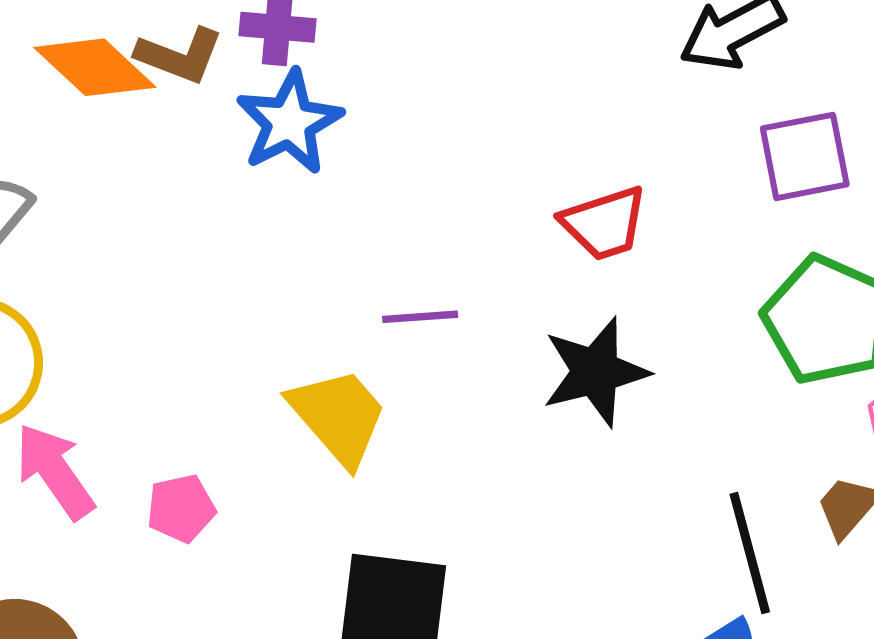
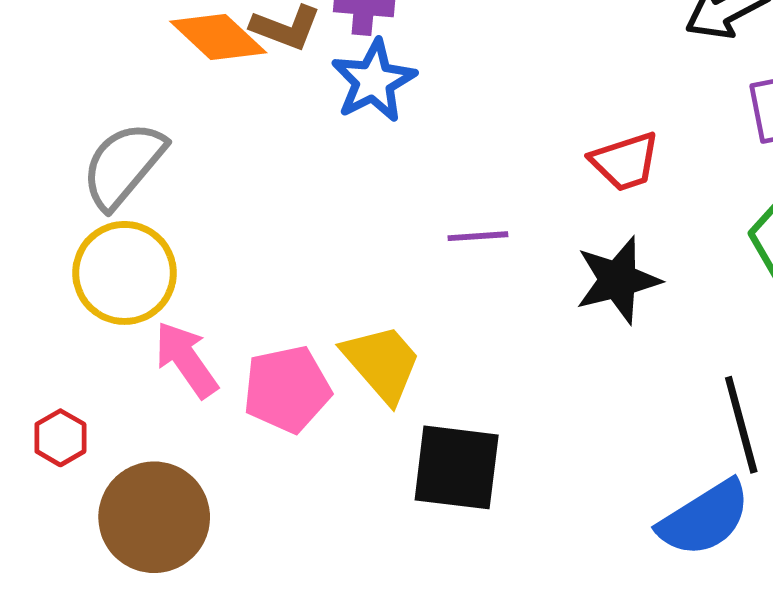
yellow trapezoid: (338, 416) -> (382, 363), moved
pink pentagon: (181, 508) -> (287, 389), size x1.6

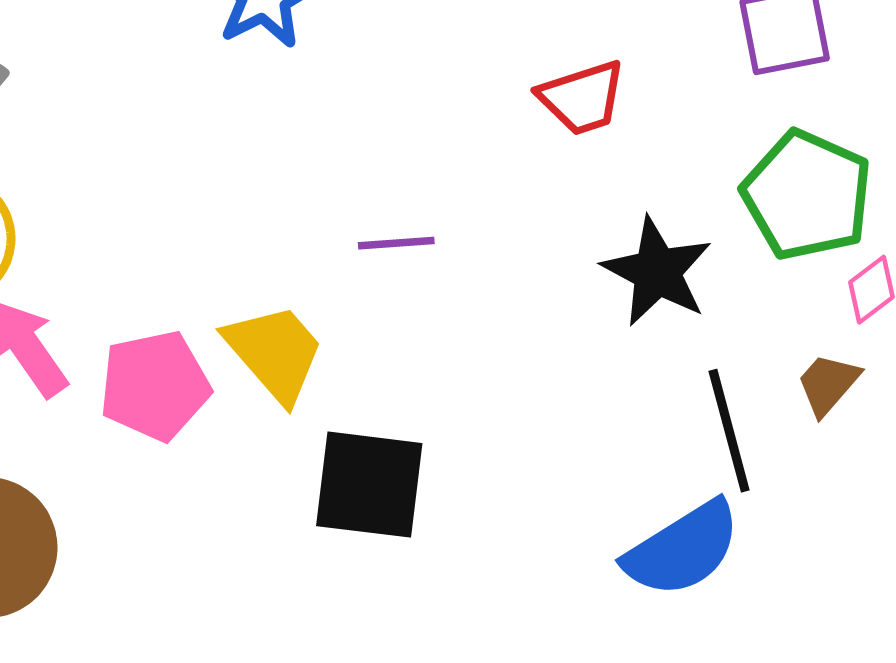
purple line: (478, 236) -> (396, 243), moved
black star: (618, 280) -> (657, 272), moved, turned -30

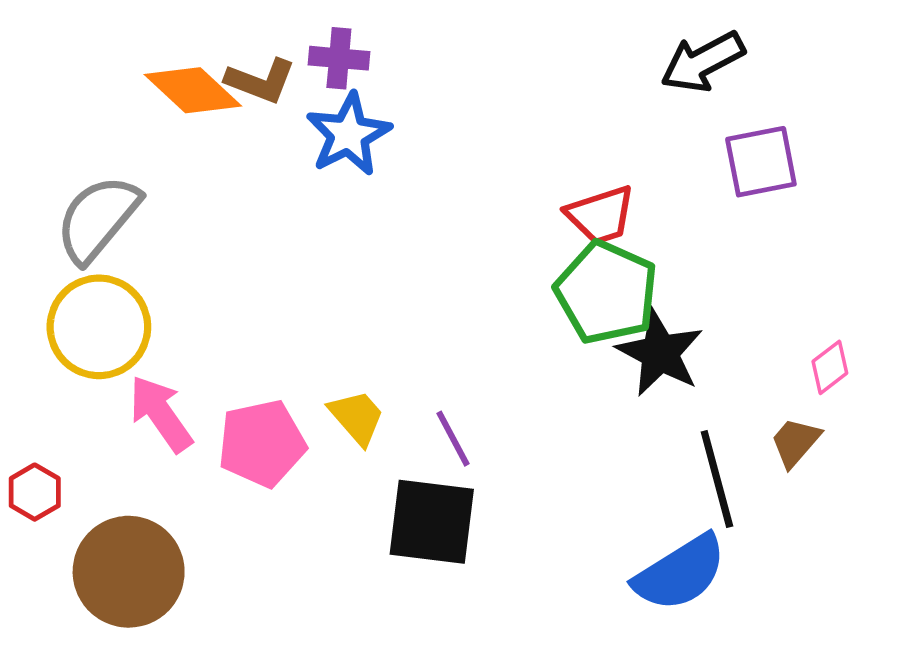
green pentagon: (807, 195) -> (606, 292), moved
purple line: (396, 243) -> (453, 439), moved, turned 66
yellow trapezoid: (275, 353) -> (357, 417), size x0.7

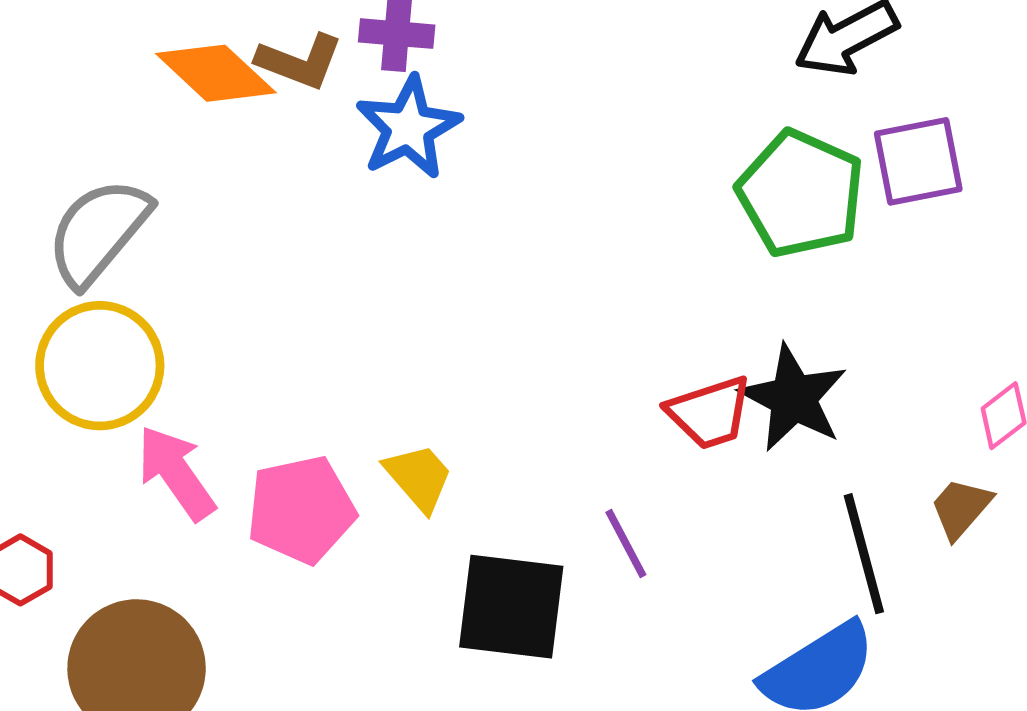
red trapezoid: (600, 215) -> (710, 413), moved
green pentagon: (606, 292) -> (801, 194), moved
purple line: (453, 439) -> (626, 543), moved

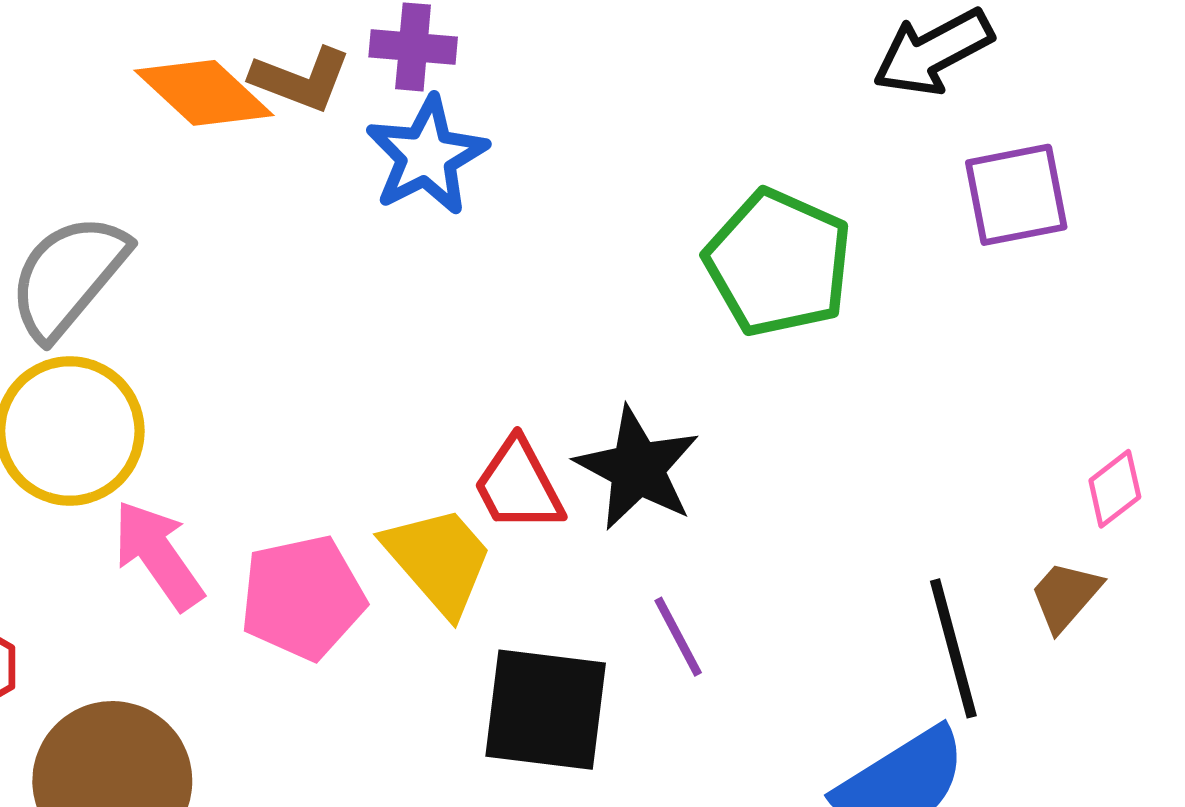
green pentagon: (801, 194) -> (778, 263), moved
black star: (793, 398) -> (637, 468), moved
red trapezoid: (710, 413) -> (518, 485), moved, turned 80
yellow trapezoid: (419, 477) -> (439, 560), size x1.4

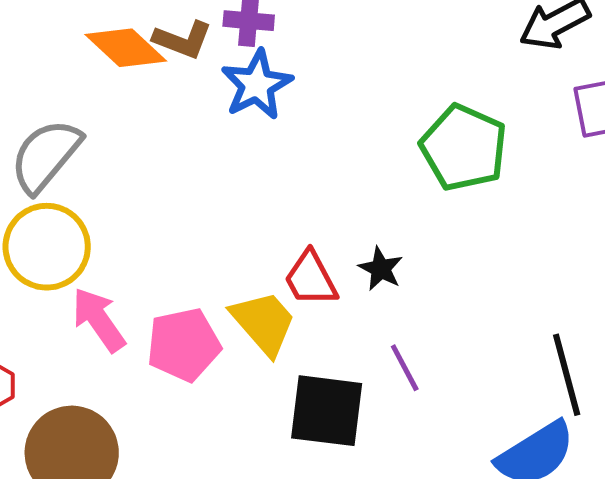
black star: (637, 468) -> (381, 269), size x0.6

